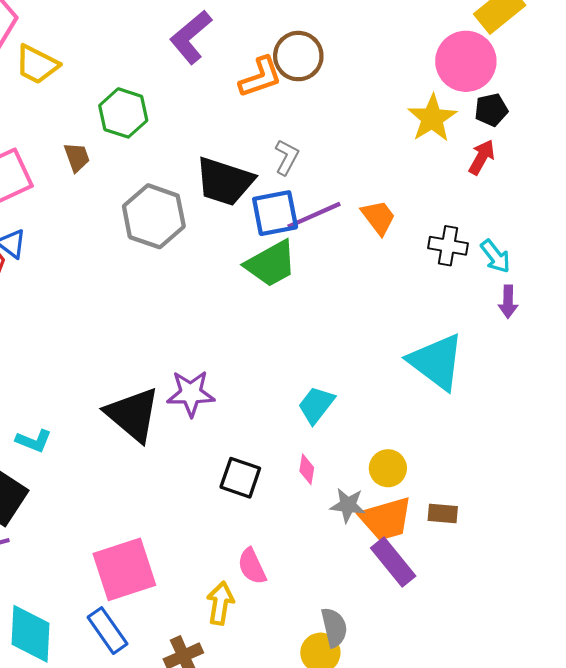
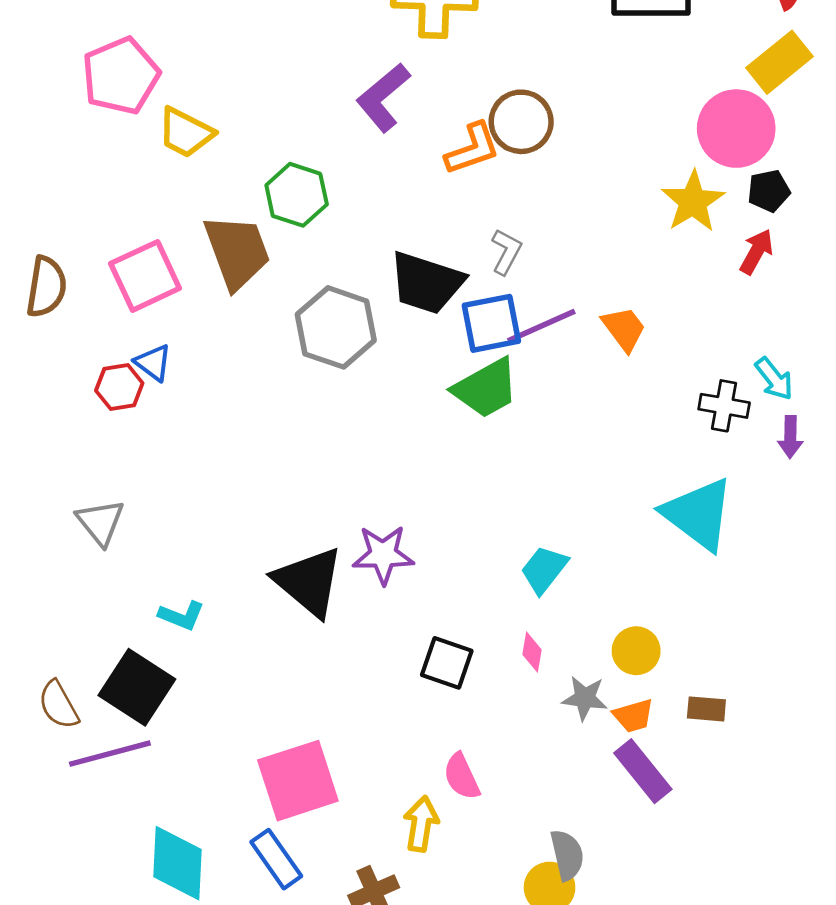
brown trapezoid: (77, 157) -> (237, 252), size x2.0
black cross: (448, 246) -> (724, 406), moved
orange trapezoid: (386, 519) -> (633, 716), size x0.6

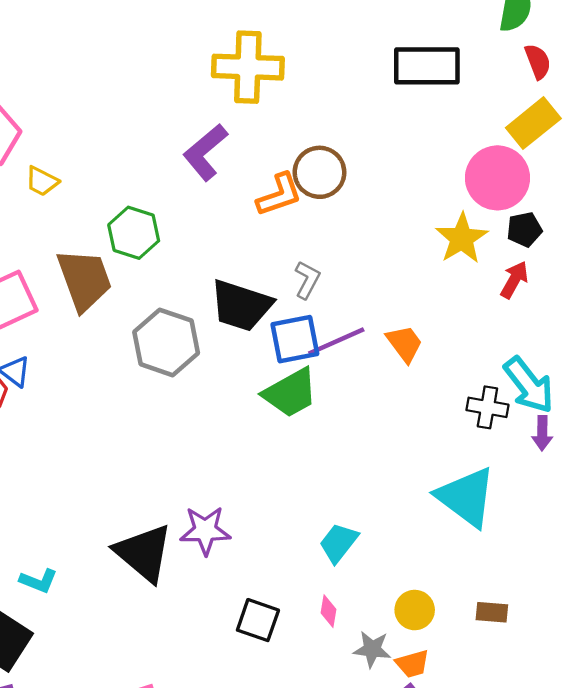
yellow trapezoid: (186, 133) -> (42, 181), size x0.7
cyan arrow: (774, 379) -> (529, 385), size x1.6
brown rectangle: (706, 709) -> (492, 612), moved

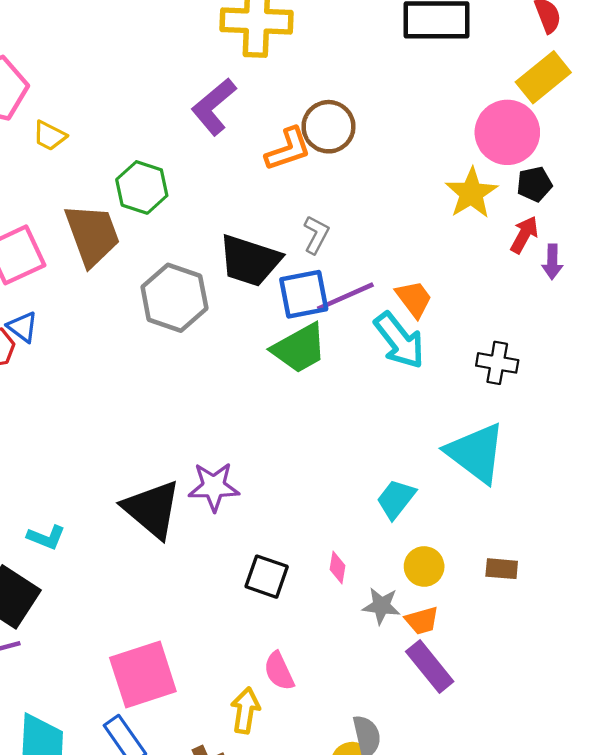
cyan arrow: (529, 385) -> (399, 340), moved
purple arrow: (542, 433) -> (552, 262), moved
cyan trapezoid: (339, 543) -> (396, 499), moved

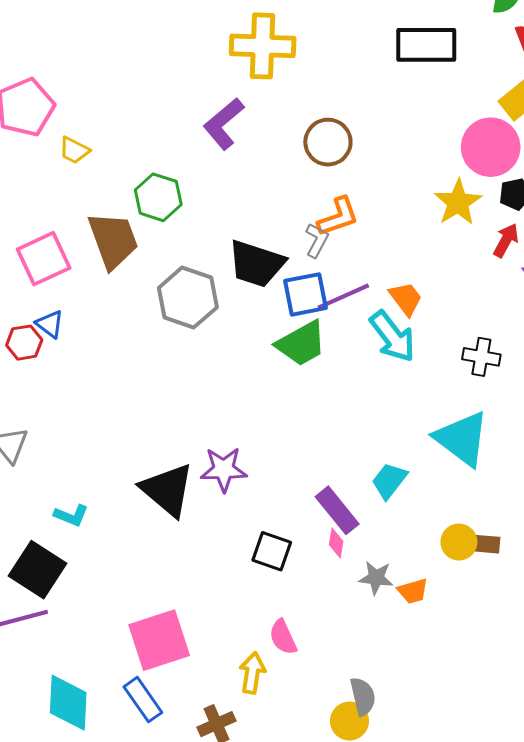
orange L-shape: (288, 149) -> (338, 217), moved
yellow circle: (424, 566) -> (459, 542), moved
purple rectangle: (430, 667) -> (337, 510), moved

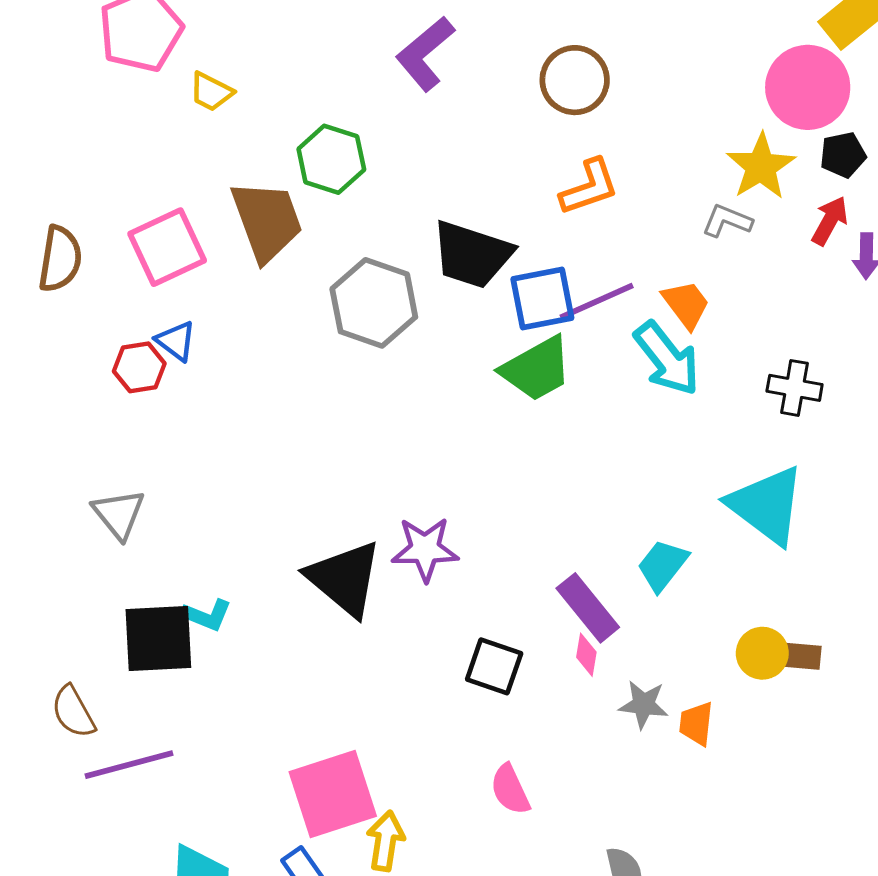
gray L-shape: (317, 240) -> (727, 221), moved, turned -96
black square: (37, 570) -> (158, 639), moved, turned -36
orange trapezoid: (413, 591) -> (696, 724), turned 112
yellow arrow: (252, 673) -> (386, 841), moved

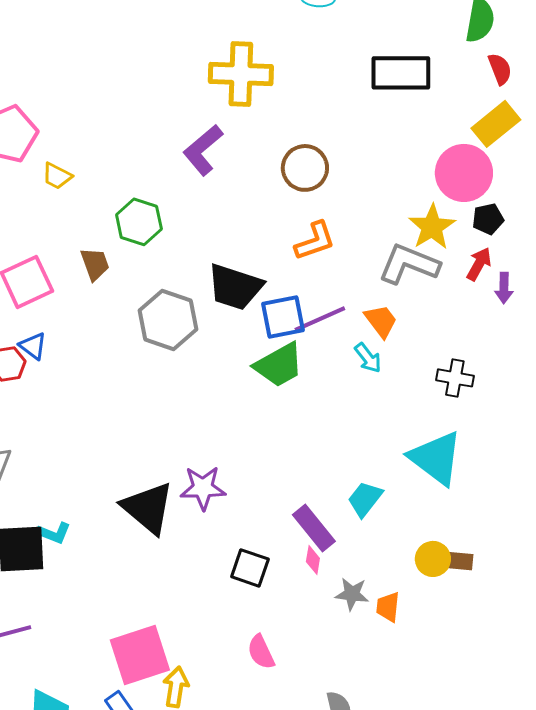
brown trapezoid: (267, 221) -> (95, 264), size x0.6
gray L-shape: (727, 221) -> (409, 264), size x1.8
cyan arrow: (667, 359) -> (368, 358), size x0.6

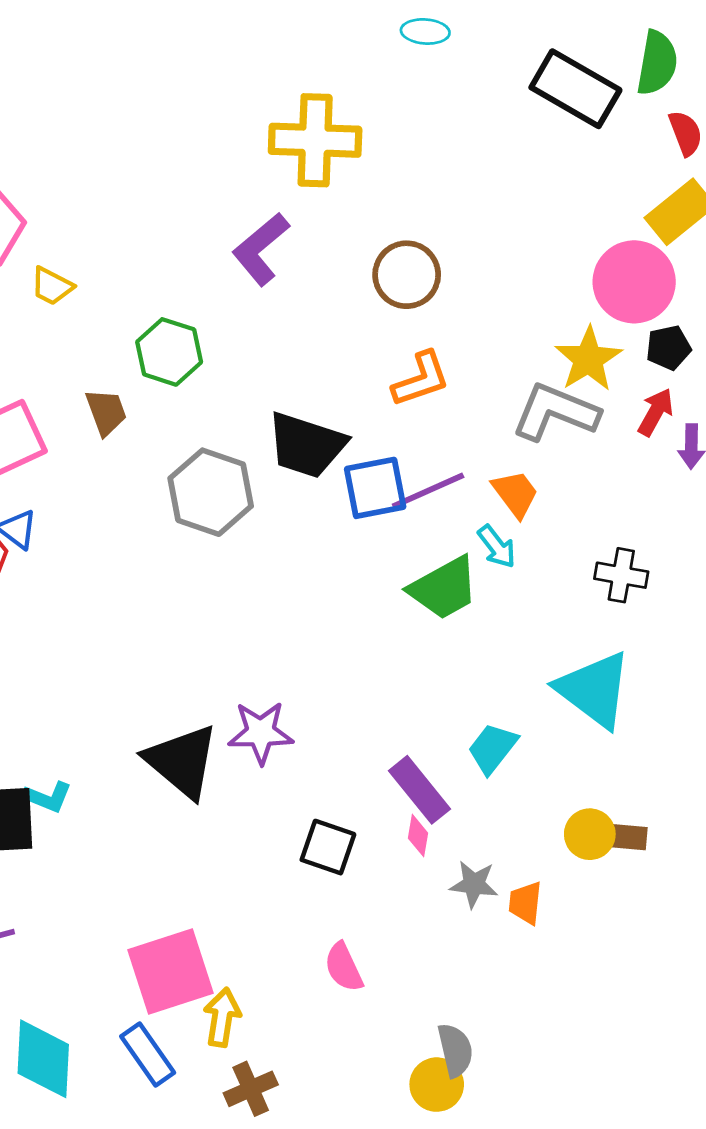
black rectangle: (401, 73) -> (575, 89), moved, turned 30
green trapezoid: (279, 365) -> (444, 588), moved

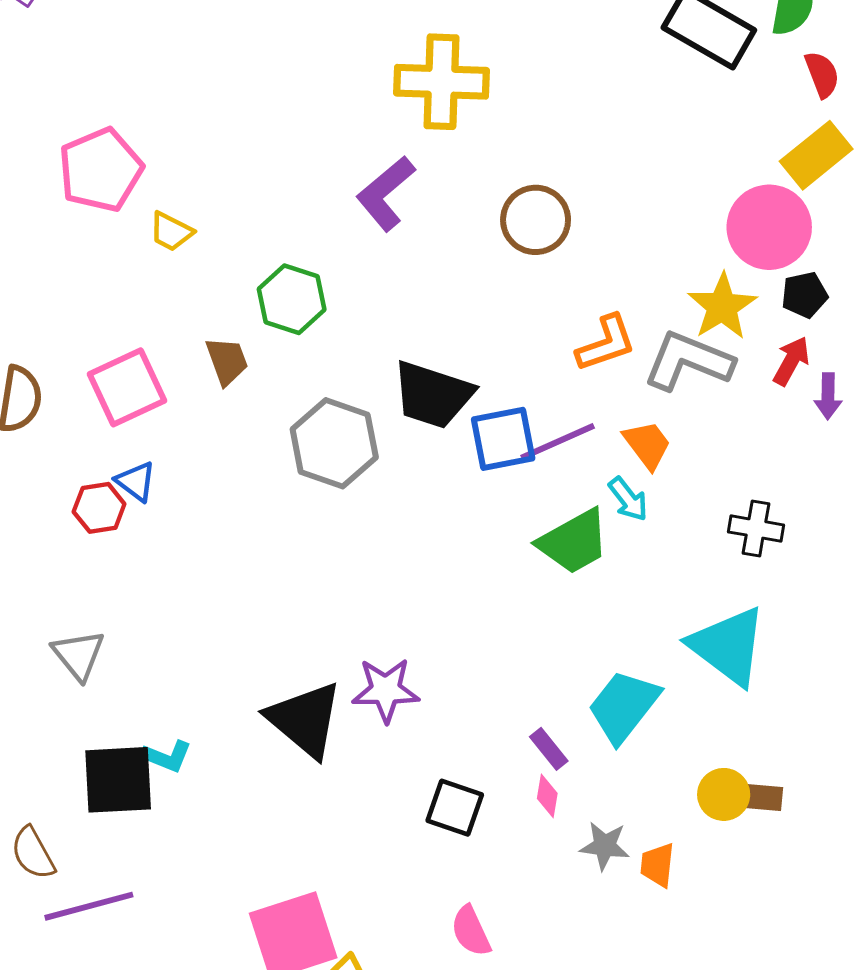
orange L-shape: (421, 379) -> (606, 343), moved
cyan trapezoid: (492, 748) -> (624, 706), size x1.4
purple rectangle: (420, 790) -> (549, 749), size x0.6

